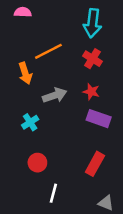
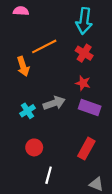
gray arrow: (55, 95) -> (54, 103), moved

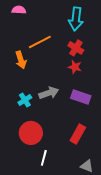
red star: (83, 83) -> (75, 67), moved
red circle: (34, 147) -> (31, 133), size x1.5

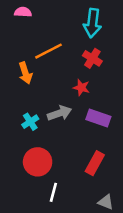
red star: (75, 67) -> (81, 88), moved

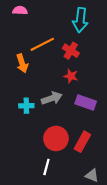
red cross: (92, 58) -> (71, 51), moved
cyan cross: (30, 122) -> (26, 106), turned 32
red circle: (38, 162) -> (56, 138), moved

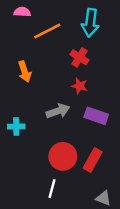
orange line: (42, 44) -> (47, 31), moved
cyan cross: (26, 106) -> (16, 127), moved

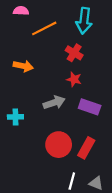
orange arrow: (25, 72) -> (23, 66), turned -60
white line: (52, 189) -> (72, 181), moved

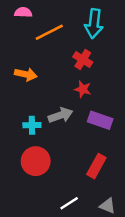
cyan cross: (15, 117) -> (32, 125), moved
red circle: (59, 145) -> (36, 161), moved
white line: (72, 181) -> (69, 203), moved, turned 42

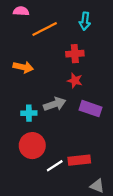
cyan arrow: (94, 24) -> (85, 21), size x0.7
red cross: (83, 59) -> (75, 54), turned -36
red rectangle: (96, 166) -> (79, 160), moved, turned 55
white line: (69, 203) -> (55, 166), moved

